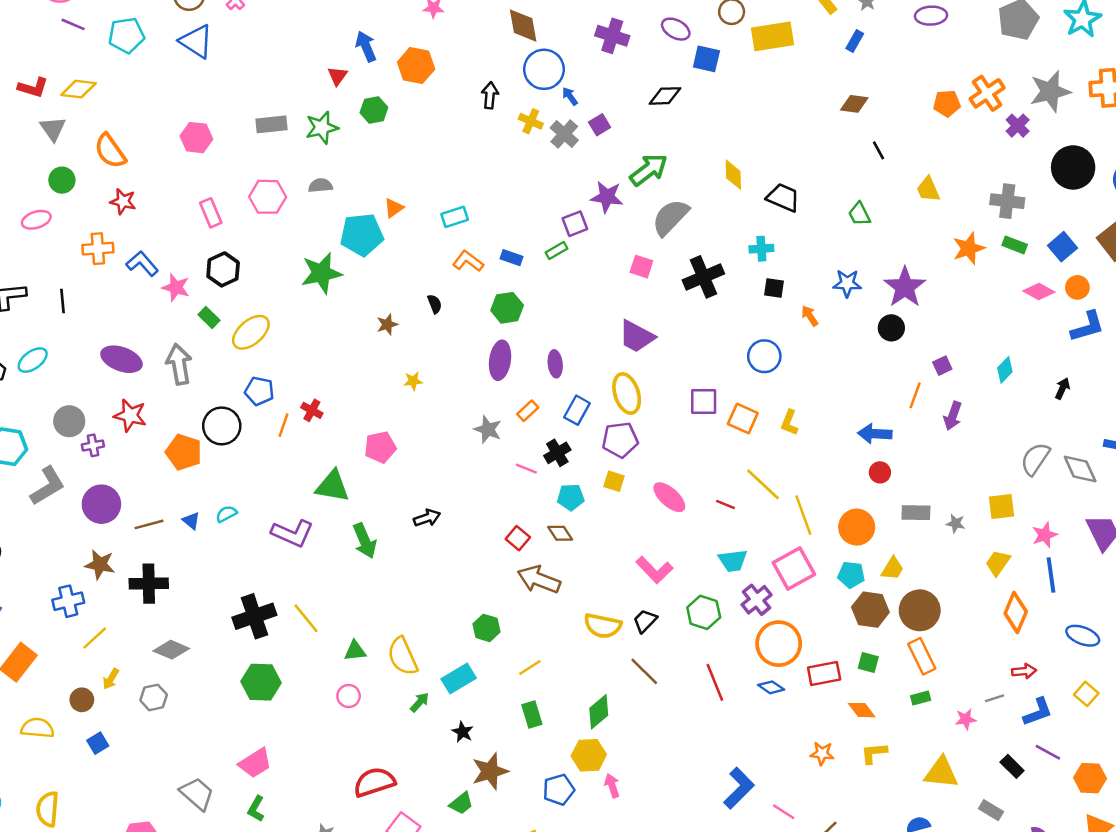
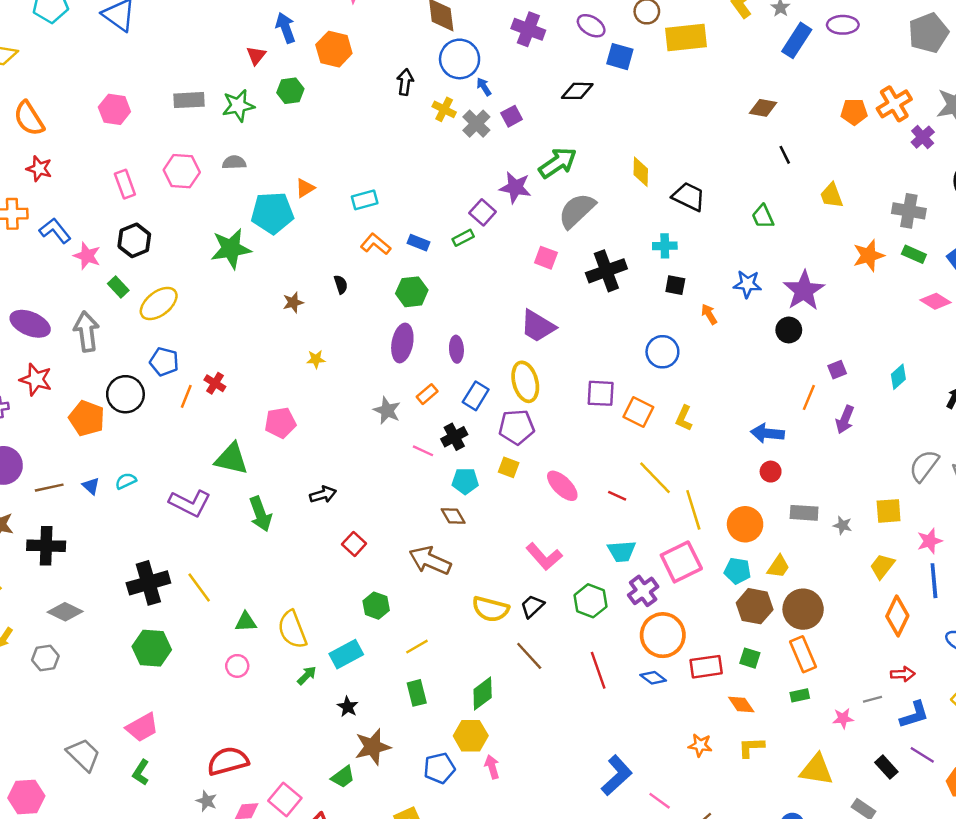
blue rectangle: (855, 41) -> (797, 40), moved, size x1.6
purple square: (575, 224) -> (483, 212), turned -30
red square: (518, 538) -> (354, 544), moved
red semicircle: (374, 782) -> (228, 761), moved

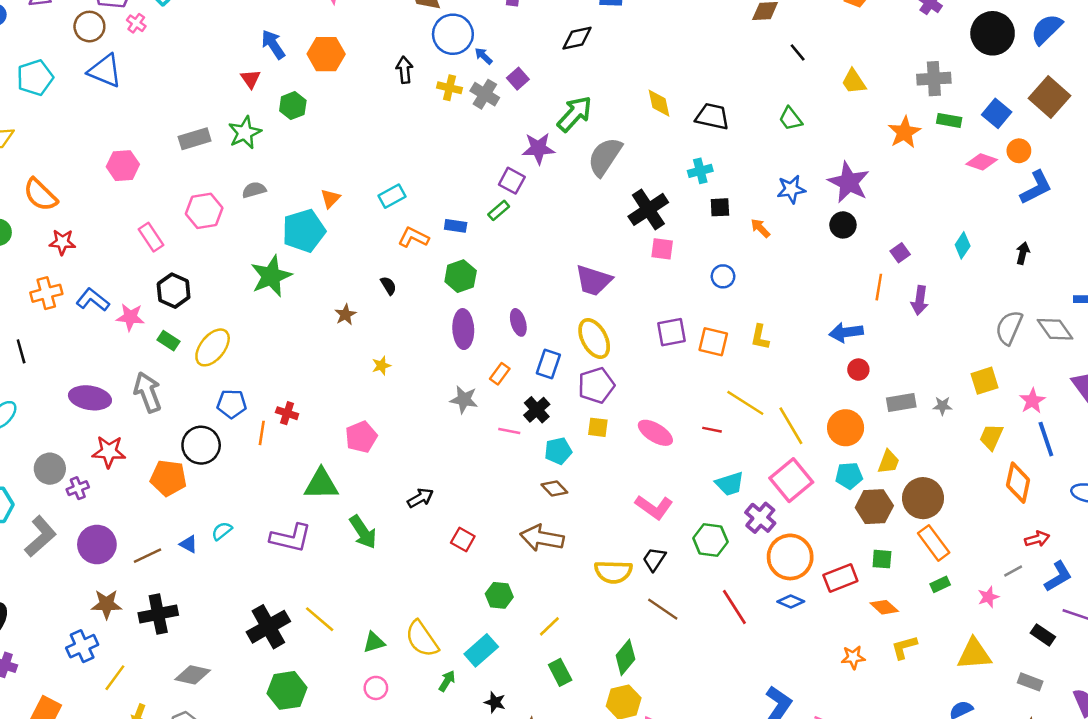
pink square: (546, 258) -> (662, 249), moved
blue circle: (662, 352) -> (723, 276), size x0.7

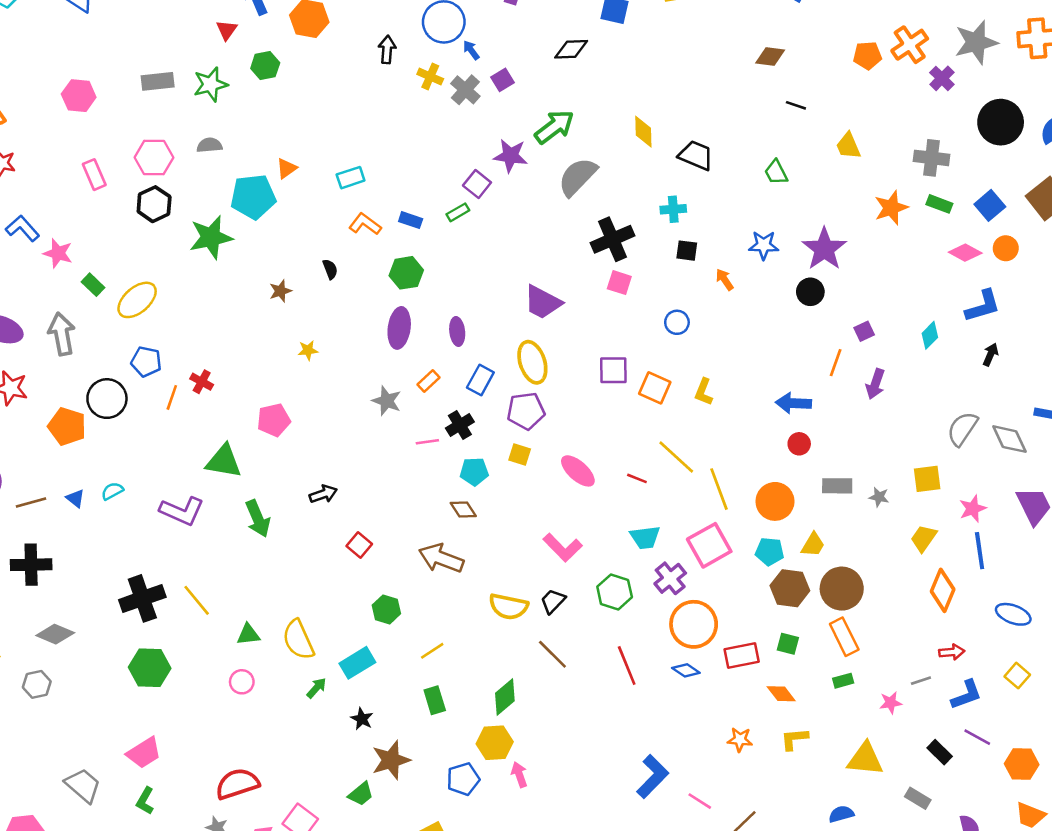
black line: (798, 52) -> (796, 105), turned -42
blue L-shape: (1036, 187) -> (983, 306), moved
black hexagon: (174, 291) -> (154, 204), moved
pink line: (509, 431) -> (427, 442), turned -30

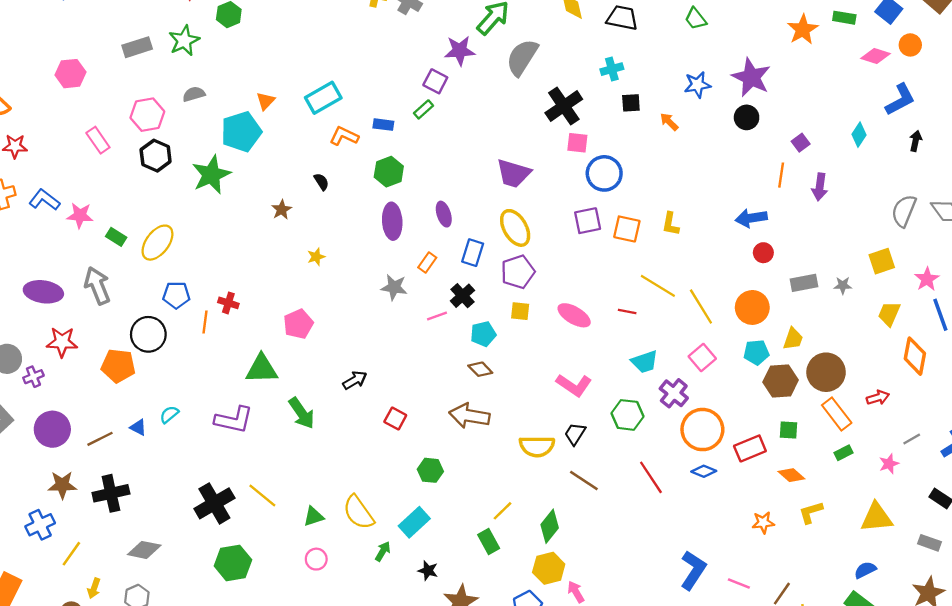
cyan rectangle: (351, 178) -> (323, 98), size x1.4
blue circle: (677, 322) -> (604, 173), moved, size x1.6
pink square: (709, 545) -> (702, 357), size x0.7
yellow line: (432, 651) -> (502, 511), moved
red arrow: (952, 652) -> (878, 398), moved

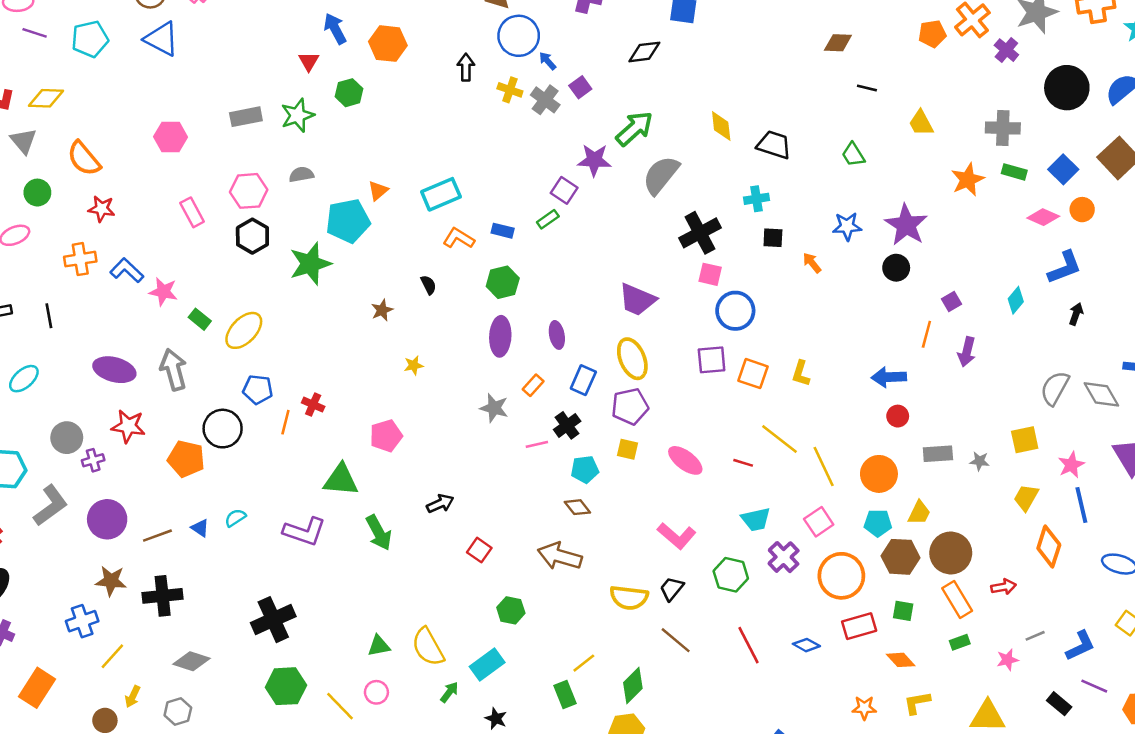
orange circle: (702, 430) -> (841, 576), moved
yellow line: (262, 496) -> (340, 706), moved

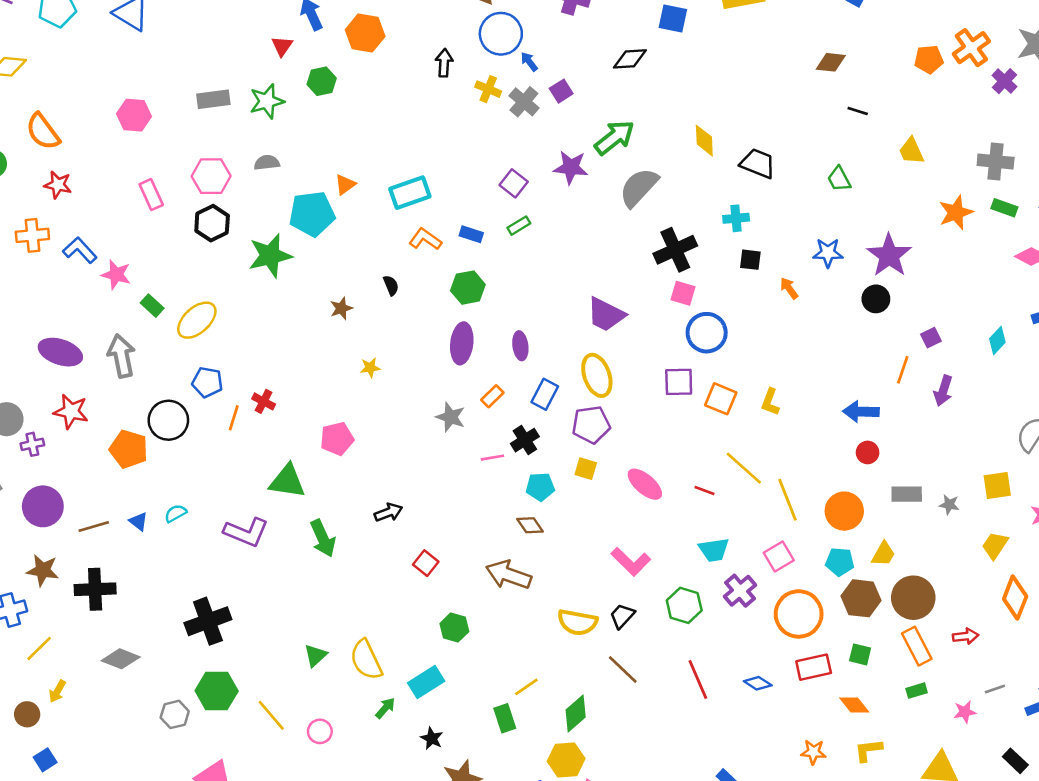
purple square: (564, 190) -> (514, 183), moved
green triangle: (379, 646) -> (315, 655), turned -35
pink circle: (376, 692) -> (320, 731), moved
gray hexagon: (178, 711) -> (175, 714), moved

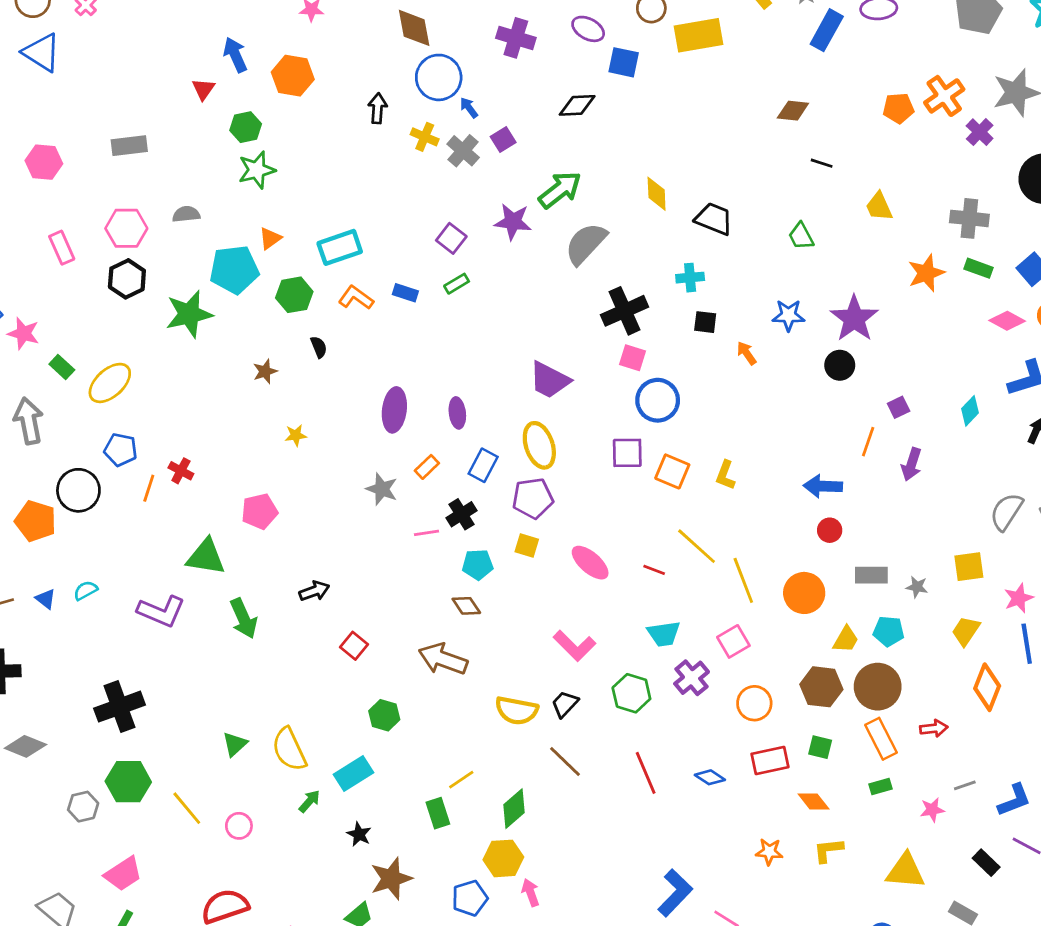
green star: (267, 101) -> (257, 170), moved
green hexagon: (468, 288) -> (294, 295), moved
cyan pentagon: (840, 562) -> (889, 631), moved
orange circle: (799, 614) -> (754, 703), size x0.7

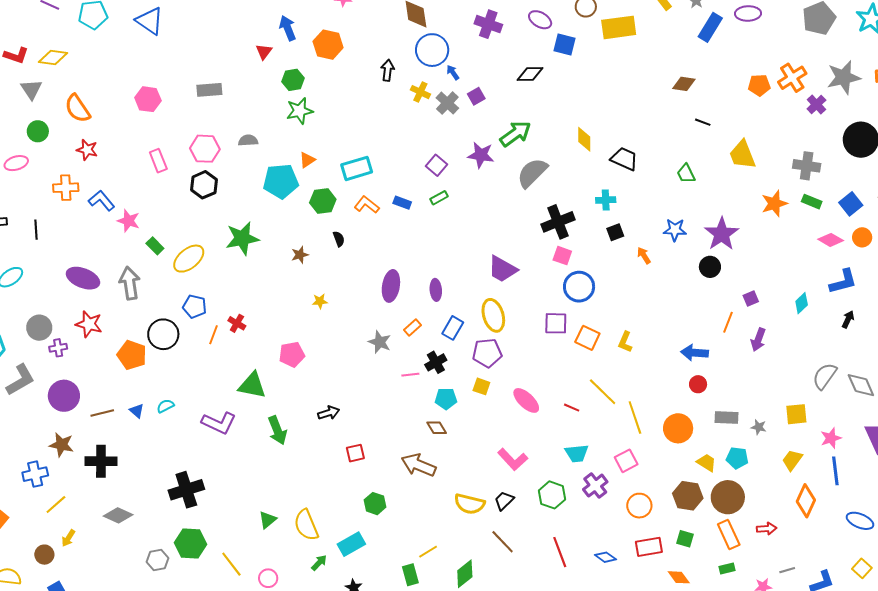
yellow trapezoid: (879, 207) -> (742, 155), size x1.4
green star: (189, 314) -> (242, 238), moved
black square: (705, 322) -> (615, 232), turned -30
yellow trapezoid: (846, 639) -> (706, 463), turned -90
red square: (354, 646) -> (355, 453), turned 36

